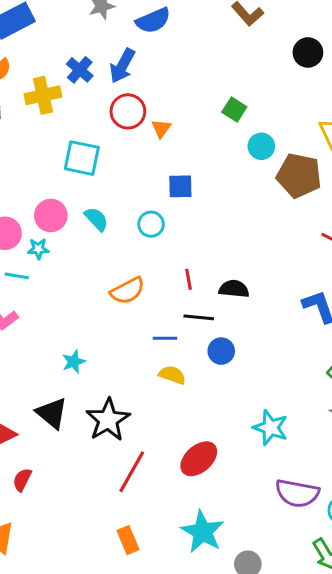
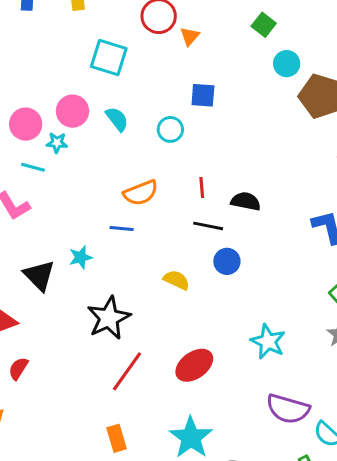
blue line: (165, 338) -> (122, 229), moved
black triangle: (52, 413) -> (39, 275), moved

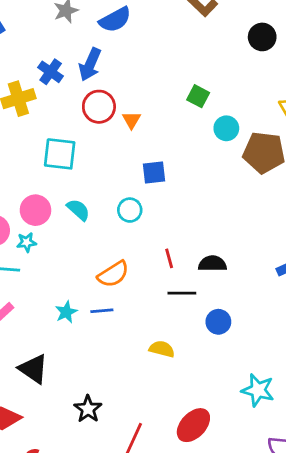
cyan star: (81, 257) -> (66, 312), moved
blue circle: (227, 261) -> (218, 322), moved
black star: (109, 318) -> (88, 409), moved, size x0.7

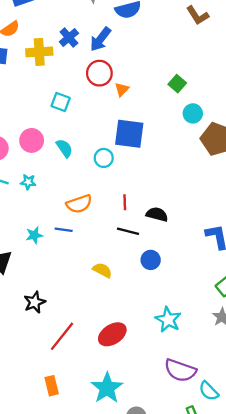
cyan square: (60, 154) -> (61, 102), size x0.7
blue square: (154, 172) -> (129, 134), size x1.6
cyan star: (27, 242) -> (28, 182), moved
cyan star: (66, 312) -> (34, 235), moved

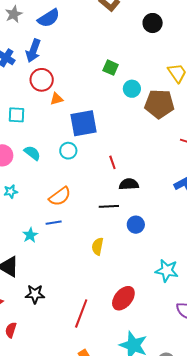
orange triangle: (122, 89) -> (57, 99), moved, turned 48
red line: (125, 202) -> (112, 162), moved
yellow semicircle: (102, 270) -> (98, 246), turned -90
black star: (35, 302) -> (35, 294), moved, turned -30

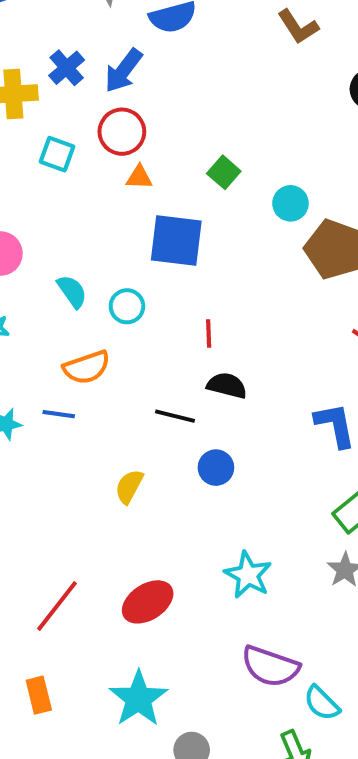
green square: (111, 68) -> (224, 172), moved
cyan square: (16, 115) -> (57, 154), moved
cyan circle: (68, 151) -> (127, 306), moved
cyan semicircle: (32, 153) -> (72, 291), moved

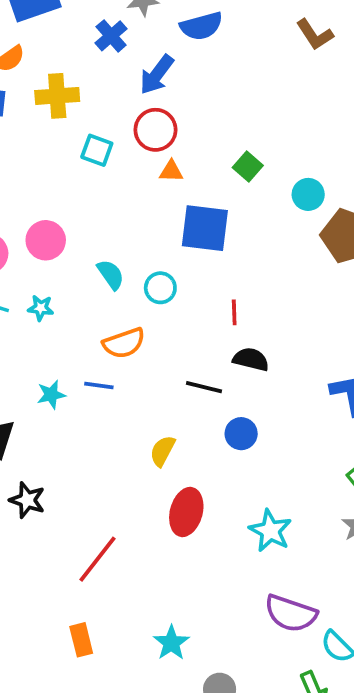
blue cross: (67, 68) -> (111, 36), moved
red ellipse: (148, 602) -> (186, 512), moved, turned -42
cyan star: (138, 699) -> (171, 643), size x0.7

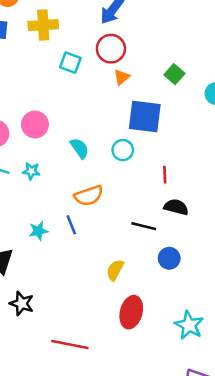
orange triangle: (171, 171) -> (122, 77), turned -42
cyan circle: (160, 288) -> (123, 150), moved
blue line: (99, 385) -> (71, 225), turned 60
red line: (98, 559) -> (70, 344), turned 63

